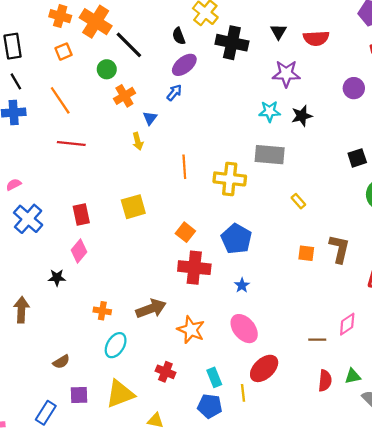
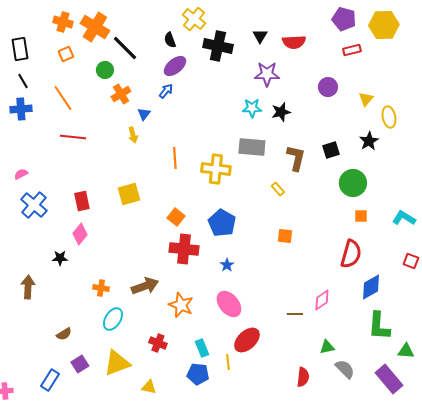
brown L-shape: (339, 249) -> (296, 158), moved
red semicircle: (325, 381) -> (303, 377), moved
purple square: (79, 395) -> (80, 364), turned -30

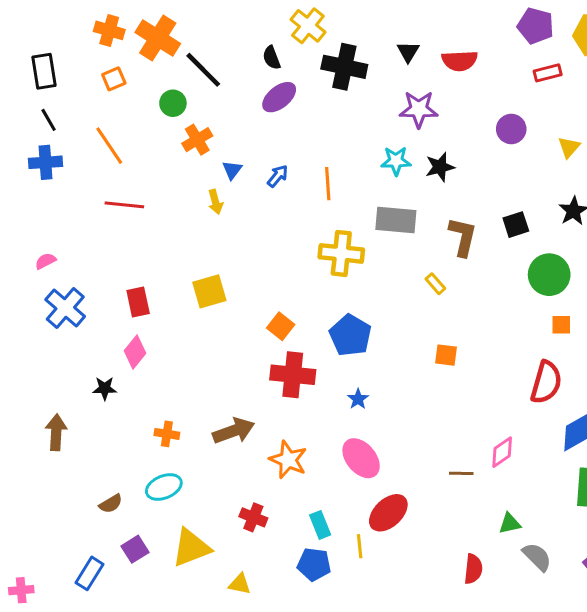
blue arrow: (166, 91) -> (278, 176), moved
orange line: (175, 158) -> (328, 184), moved
cyan ellipse: (113, 319) -> (164, 487), moved, turned 35

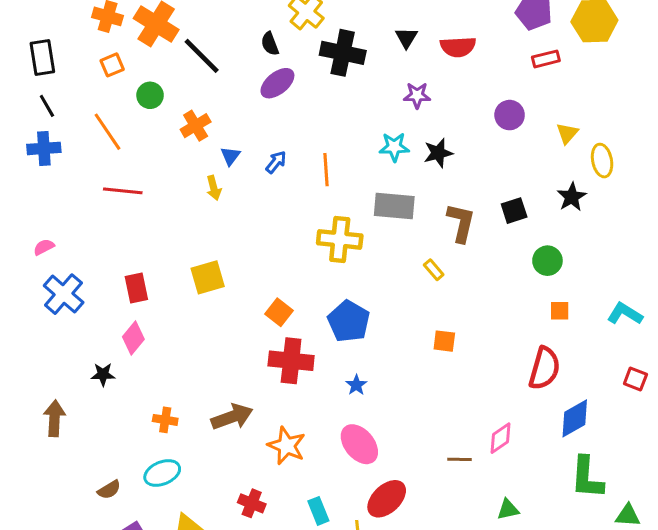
green circle: (173, 103) -> (150, 95), moved
purple star: (419, 109) -> (417, 95), size x0.7
green circle: (549, 275) -> (547, 261), size x0.7

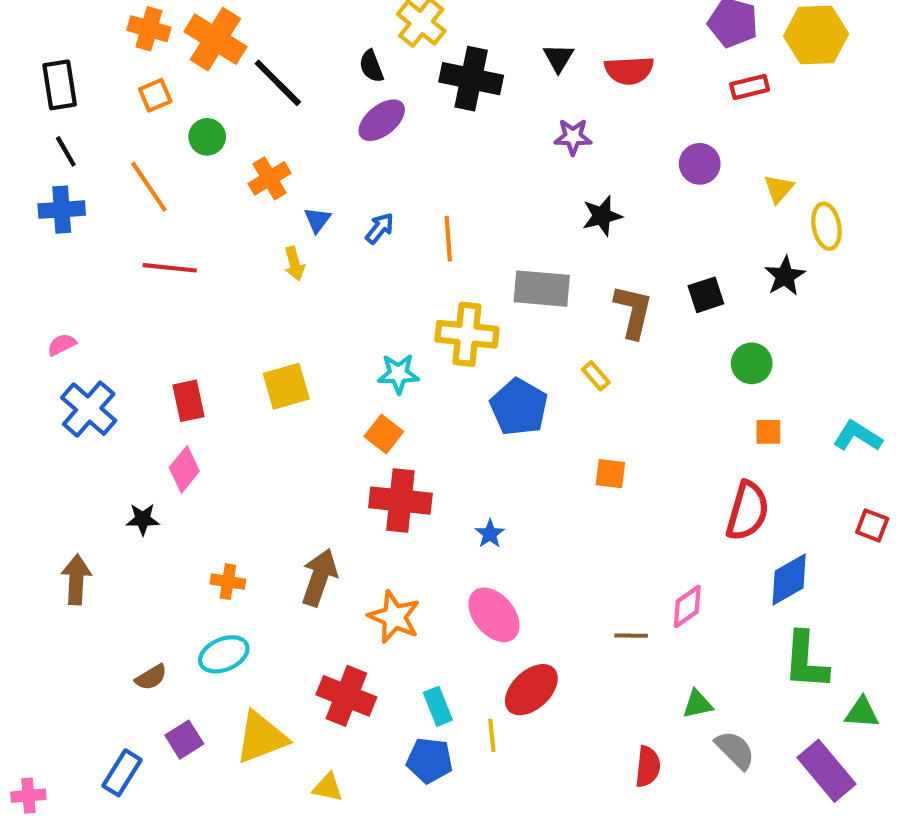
cyan star: (394, 147) -> (398, 374), moved
blue pentagon: (349, 321) -> (519, 407), moved
brown arrow: (232, 417) -> (319, 577), turned -51
red cross: (252, 503) -> (346, 696), size x1.5

